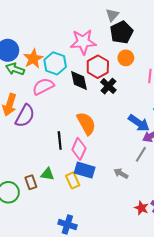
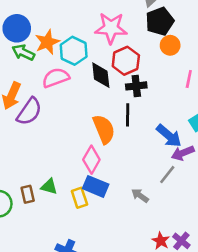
orange circle: (126, 58) -> (170, 45), moved
black cross: (108, 86) -> (136, 86), turned 35
black line: (60, 141) -> (128, 115), moved

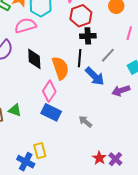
black diamond: (101, 75) -> (34, 59), moved
blue arrow: (169, 136) -> (95, 76), moved
gray line: (167, 175) -> (108, 55), moved
yellow rectangle: (79, 198) -> (40, 151), moved

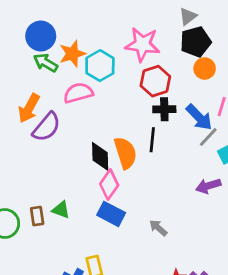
gray line: (108, 55) -> (208, 137), moved
black diamond: (34, 59) -> (100, 156), moved
blue arrow: (95, 76) -> (199, 117), moved

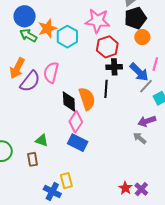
pink semicircle: (78, 93) -> (51, 72), moved, turned -60
brown rectangle: (37, 216) -> (33, 159), moved
gray arrow: (158, 228) -> (140, 138), moved

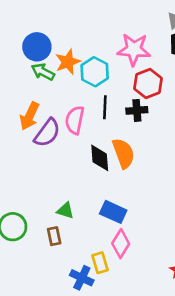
black cross: (114, 67) -> (137, 110), moved
black line: (106, 89) -> (105, 107), moved
pink diamond: (76, 122) -> (121, 244), moved

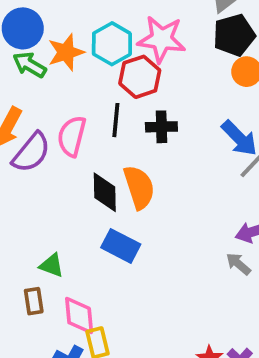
cyan hexagon: (95, 72) -> (112, 44), moved
red hexagon: (148, 84) -> (140, 77), moved
blue rectangle: (113, 212) -> (121, 246), moved
pink diamond: (121, 244) -> (79, 316), moved, turned -40

